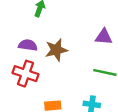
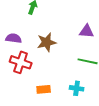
purple semicircle: (28, 45) -> (14, 38), moved

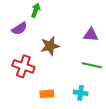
purple semicircle: (14, 38) -> (19, 29), moved, turned 140

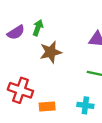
green arrow: (36, 10) -> (38, 28), moved
red cross: (23, 66) -> (20, 90), moved

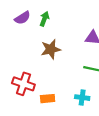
green arrow: (38, 28) -> (44, 19), moved
purple semicircle: (16, 32) -> (22, 18), moved

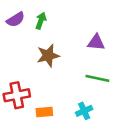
red cross: (23, 84) -> (17, 95), turned -30
cyan cross: (82, 98) -> (84, 111), turned -32

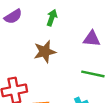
green arrow: (41, 21) -> (52, 18), moved

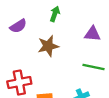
purple semicircle: (13, 16) -> (18, 26), moved

